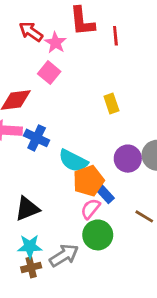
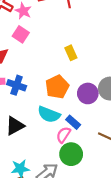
cyan semicircle: (73, 161) -> (49, 114), moved
orange pentagon: (89, 181) -> (57, 87), moved
black triangle: (27, 209) -> (15, 126), moved

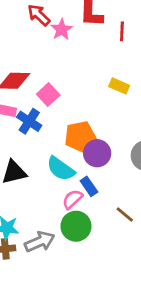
pink square: (21, 34) -> (48, 95), moved
yellow rectangle: (71, 53) -> (119, 86), moved, turned -56
purple circle: (88, 93) -> (97, 153), moved

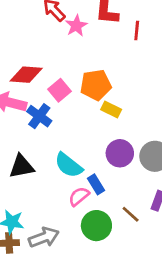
yellow rectangle: (119, 86) -> (111, 110), moved
orange pentagon: (80, 136) -> (96, 85), moved
purple circle: (97, 153) -> (120, 153), moved
green circle: (76, 226) -> (96, 226), moved

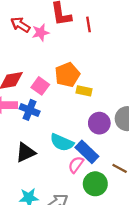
pink star: (76, 26) -> (41, 33), turned 30
blue rectangle: (96, 184) -> (87, 152), size x1.5

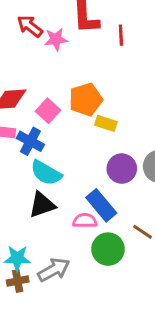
cyan semicircle: (62, 142) -> (46, 173), moved
black triangle: (26, 153) -> (42, 205), moved
pink semicircle: (76, 165) -> (85, 221), turned 48

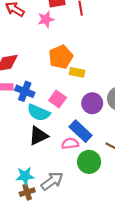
pink star: (56, 39) -> (46, 19), moved
pink square: (48, 111) -> (58, 99), moved

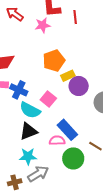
yellow rectangle: (77, 72) -> (68, 76), turned -40
purple circle: (92, 103) -> (79, 86), moved
cyan star: (25, 176) -> (28, 156), moved

